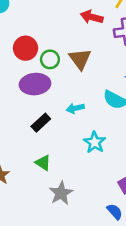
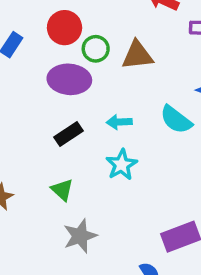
brown triangle: (80, 59) -> (137, 55), turned 50
cyan star: (95, 142) -> (122, 165), moved

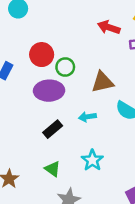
brown triangle: (137, 55) -> (102, 82), moved
cyan star: (122, 165) -> (92, 160), moved

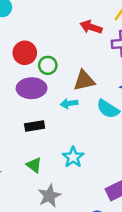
cyan arrow: (87, 117) -> (69, 103), moved
black rectangle: (53, 129) -> (35, 126), turned 30

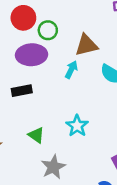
cyan arrow: (69, 103) -> (71, 70), turned 126
black rectangle: (35, 126) -> (22, 91), moved

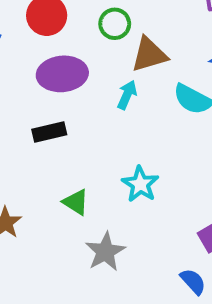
green circle: (48, 30) -> (115, 24), moved

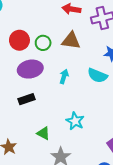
green circle: (115, 24) -> (43, 43), moved
brown triangle: (149, 55) -> (71, 41), moved, turned 30

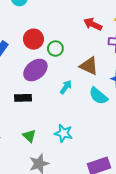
brown triangle: (71, 41) -> (89, 66), moved
purple ellipse: (30, 69) -> (35, 70), turned -45
cyan star: (75, 121) -> (63, 133), turned -30

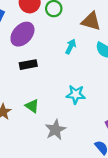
purple ellipse: (35, 70) -> (22, 34), moved
green triangle: (29, 136) -> (32, 106), moved

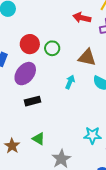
cyan star: (76, 94) -> (92, 135), moved

